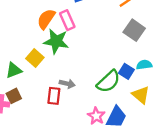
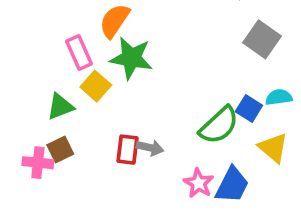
pink rectangle: (67, 20) -> (79, 52), moved
gray arrow: (67, 84) -> (150, 148), moved

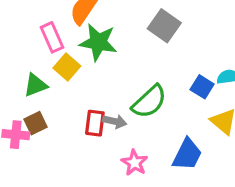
gray square: (262, 39) -> (164, 26), moved
green semicircle: (219, 125) -> (149, 102), moved
pink star: (199, 183) -> (134, 163), moved

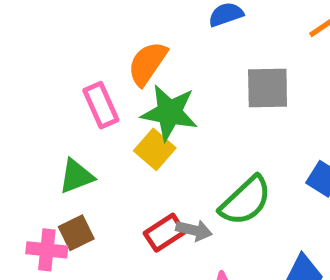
gray square: (164, 26) -> (268, 88), turned -36
yellow square: (67, 67) -> (155, 149), moved
red rectangle: (95, 123) -> (165, 233), turned 50

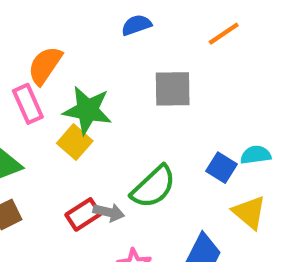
orange semicircle: (147, 63) -> (45, 65), moved

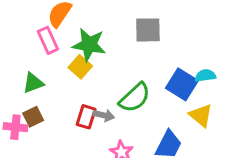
blue square: (222, 168) -> (182, 84), size x1.5
red rectangle: (83, 214) -> (86, 117), turned -40

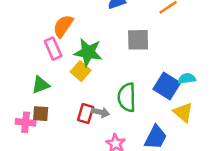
green semicircle: (135, 98) -> (127, 97), turned 132
brown square: (33, 117) -> (41, 114), turned 30

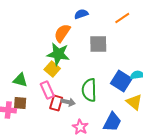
orange semicircle: (63, 26) -> (62, 33), moved
pink rectangle: (53, 49) -> (47, 90), moved
green triangle: (41, 85) -> (20, 80), turned 35

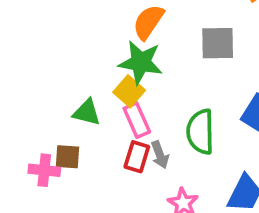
green triangle: (20, 80) -> (87, 112), moved
pink rectangle: (47, 90) -> (137, 120), moved
gray arrow: (68, 102) -> (160, 155), turned 56

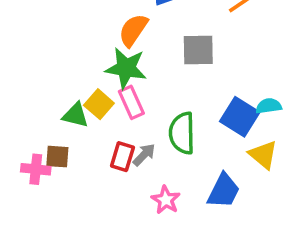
yellow square: (129, 91) -> (99, 104), moved
pink rectangle: (137, 120) -> (131, 102), moved
gray arrow: (160, 155) -> (144, 155), turned -115

